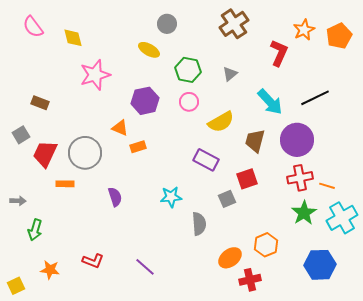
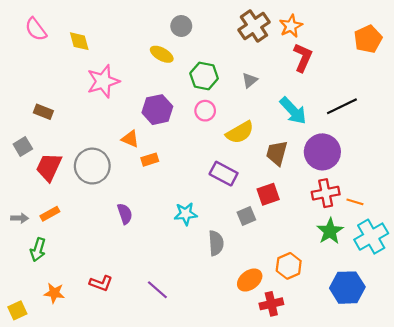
orange star: (304, 30) -> (291, 26), moved
orange rectangle: (65, 184) -> (50, 214), moved, turned -30

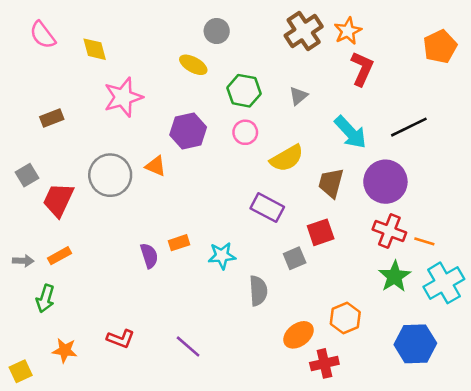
brown rectangle: (43, 112) -> (52, 118), moved, turned -42
orange rectangle: (150, 160) -> (179, 243), moved
gray circle: (92, 166) -> (110, 175), moved
red cross: (326, 193) -> (389, 231), turned 32

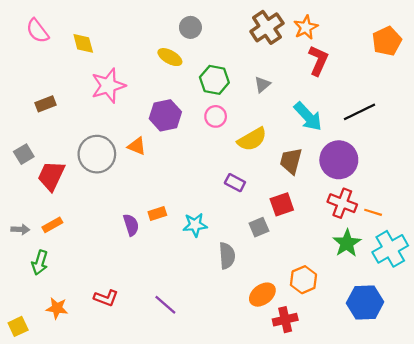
purple rectangle: (267, 208) -> (235, 183), size x0.7

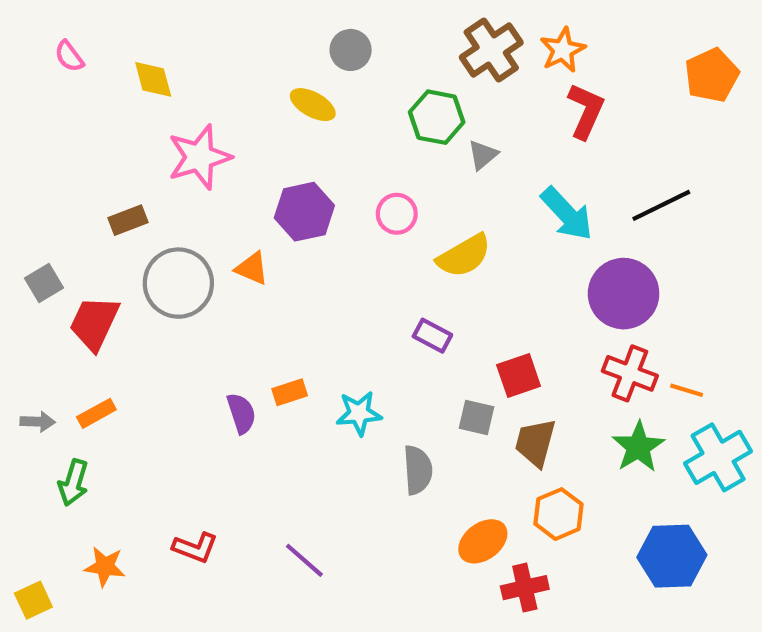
pink semicircle: (37, 31) -> (69, 56), size x0.7
green hexagon: (214, 80) -> (437, 117), moved
brown rectangle: (45, 104) -> (128, 220), moved
brown trapezoid: (291, 161) -> (535, 443), moved
gray square: (259, 227) -> (477, 417), turned 36

